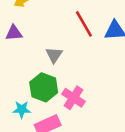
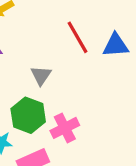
pink cross: (73, 98) -> (65, 128), turned 30

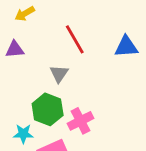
red line: (77, 37) -> (75, 39), moved

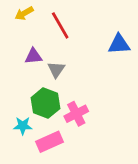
red line: (75, 39) -> (60, 25), moved
purple triangle: (15, 49) -> (33, 56), moved

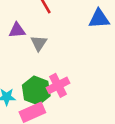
green hexagon: (45, 103) -> (36, 91), moved

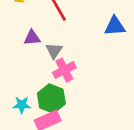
pink cross: (58, 85) -> (64, 70), moved

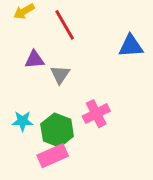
pink cross: (64, 70) -> (96, 114), moved
cyan star: (22, 105) -> (23, 121), moved

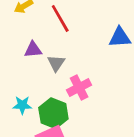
pink cross: (96, 114) -> (79, 88), moved

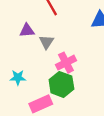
green hexagon: (53, 113) -> (61, 84), moved

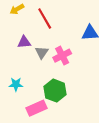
pink cross: (66, 63) -> (62, 56), moved

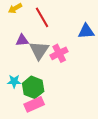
gray triangle: (42, 52) -> (39, 50), size x1.5
green hexagon: (55, 91) -> (33, 87), moved

